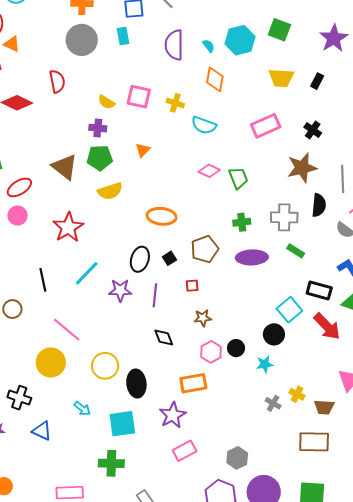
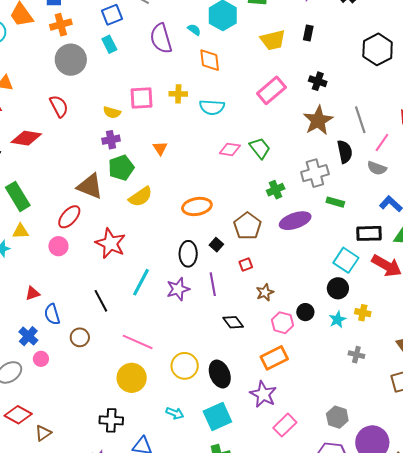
red ellipse: (19, 187) -> (69, 217), moved
yellow cross: (297, 394) -> (363, 313), moved

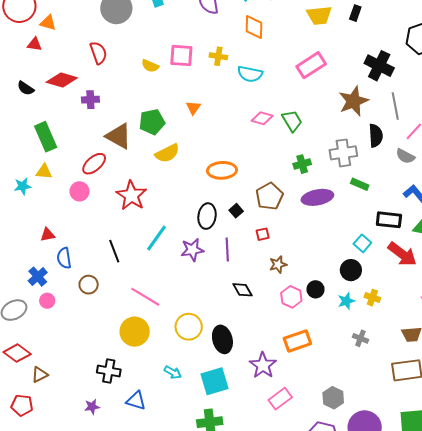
black cross: (318, 81) -> (379, 66), moved, size x1.6
purple cross: (111, 140) -> (90, 100), moved
cyan square: (346, 260) -> (362, 243), size x0.7
orange rectangle: (274, 358) -> (297, 341), moved

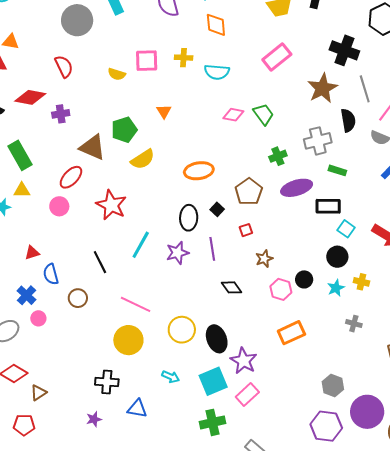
black rectangle: (389, 220) -> (328, 206), moved
purple star: (263, 365) -> (244, 361), moved
pink rectangle: (280, 399) -> (247, 395), moved

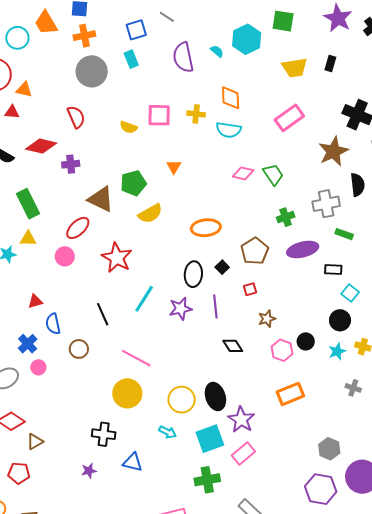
orange diamond: (216, 25) -> (231, 98), moved
black rectangle: (328, 206) -> (333, 270), size x0.7
yellow circle: (182, 330) -> (182, 400), moved

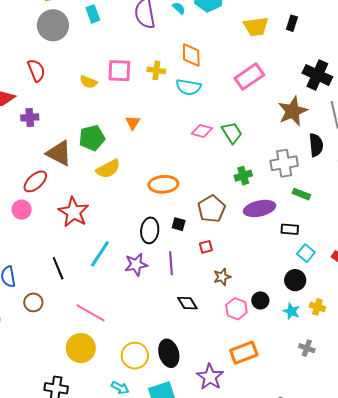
black square: (222, 267) -> (179, 224), turned -32
cyan star: (337, 351) -> (291, 311), turned -30
purple star: (241, 420) -> (210, 377), moved

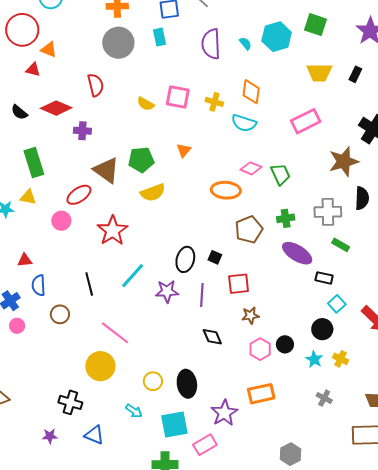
orange ellipse: (163, 184) -> (226, 190), moved
purple ellipse: (260, 208) -> (297, 253), turned 36
brown pentagon: (212, 209) -> (249, 230), moved
red square: (206, 247) -> (239, 284), size x1.6
yellow circle: (135, 356) -> (153, 381), size x0.7

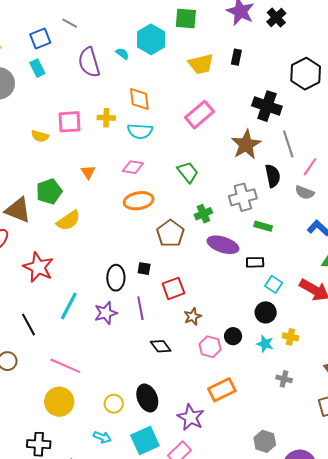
pink diamond: (251, 168) -> (133, 167), moved

